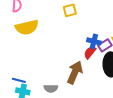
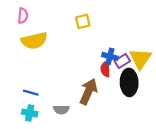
red semicircle: (90, 52) -> (105, 69), turned -40
blue line: (19, 80) -> (31, 93), moved

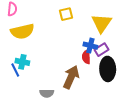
yellow triangle: (140, 59) -> (102, 23), moved
blue line: (31, 93) -> (15, 70), moved, turned 48
cyan cross: (30, 113) -> (22, 62), moved

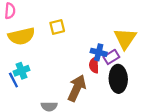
yellow square: (66, 14) -> (57, 27), moved
yellow triangle: (102, 23) -> (125, 39), moved
cyan cross: (22, 62) -> (21, 71), turned -32

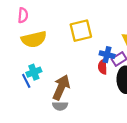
yellow square: (57, 27) -> (81, 31), moved, size x1.5
brown arrow: (77, 88) -> (61, 87), moved

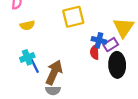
yellow semicircle: (34, 39) -> (27, 25), size x0.6
blue line: (26, 81) -> (35, 66), moved

